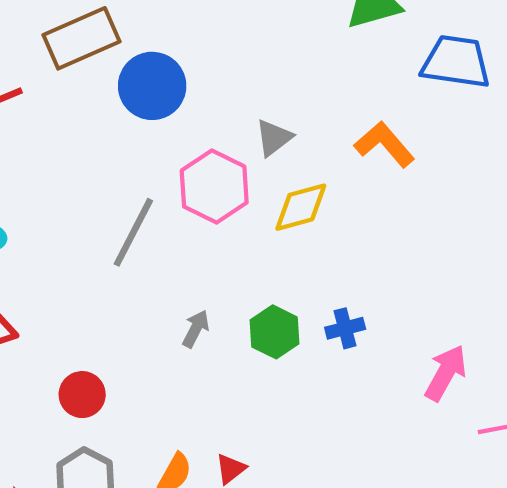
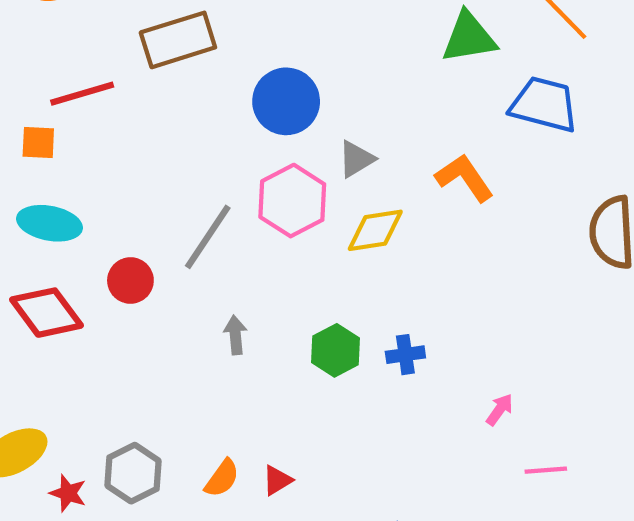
blue circle: (152, 86) -> (286, 101), moved
gray arrow: (196, 329) -> (235, 335), moved, turned -39
pink arrow: (446, 373) -> (500, 410), size x0.6
red circle: (82, 395) -> (130, 280), moved

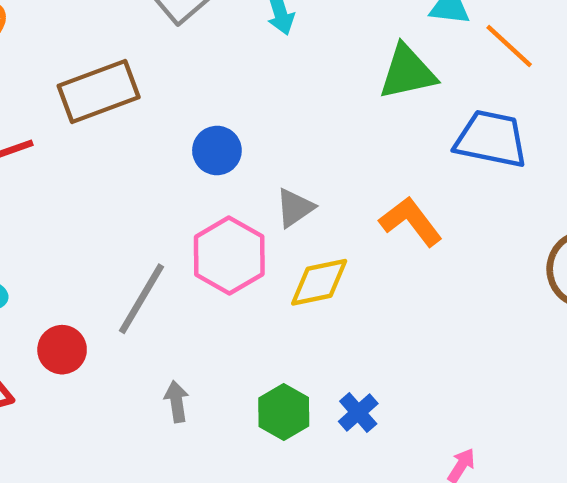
blue circle: (286, 101) -> (217, 151), size x0.7
blue cross: (405, 355) -> (358, 413), turned -30

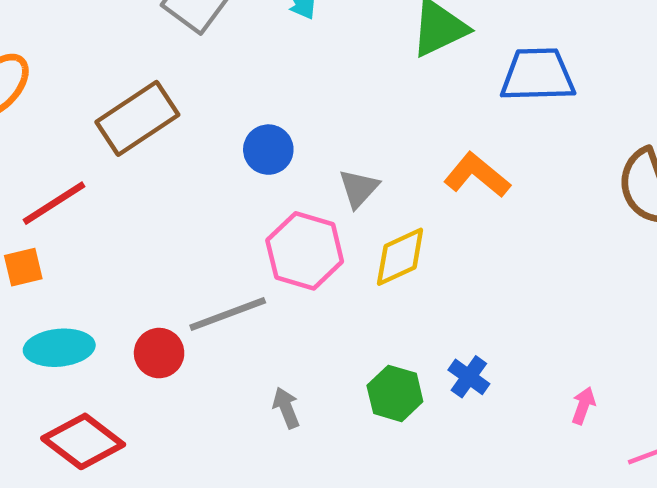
gray line: (141, 299) -> (228, 314), turned 52
red circle: (62, 350) -> (159, 353), moved

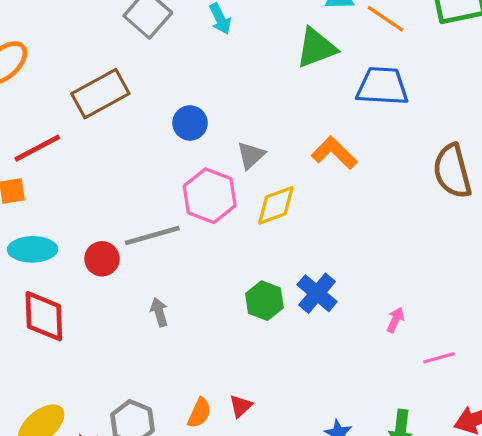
blue cross: (469, 377) -> (317, 293), size x1.4
gray arrow: (286, 408) -> (159, 312), moved
red diamond: (83, 441) -> (44, 316), turned 46

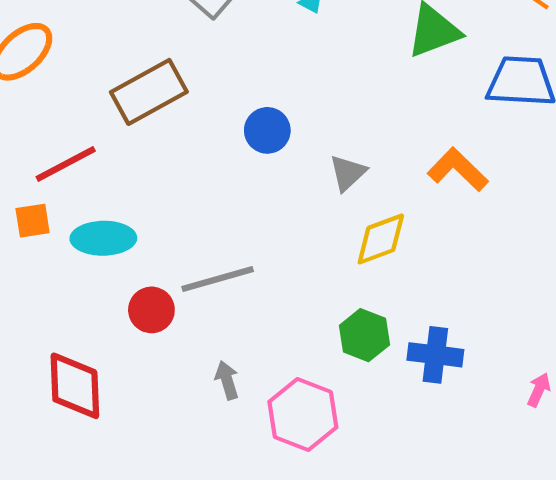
pink hexagon: (210, 196) -> (303, 414), moved
cyan ellipse: (33, 249) -> (103, 238), moved
blue cross: (317, 293) -> (435, 355), turned -33
green hexagon: (264, 301) -> (364, 335), moved

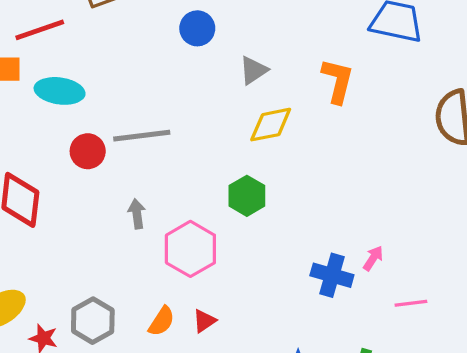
orange L-shape: (458, 169) -> (338, 81), turned 51
blue cross: (435, 355) -> (332, 275), moved

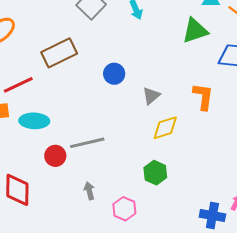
pink hexagon: (190, 249) -> (124, 209), size x0.7

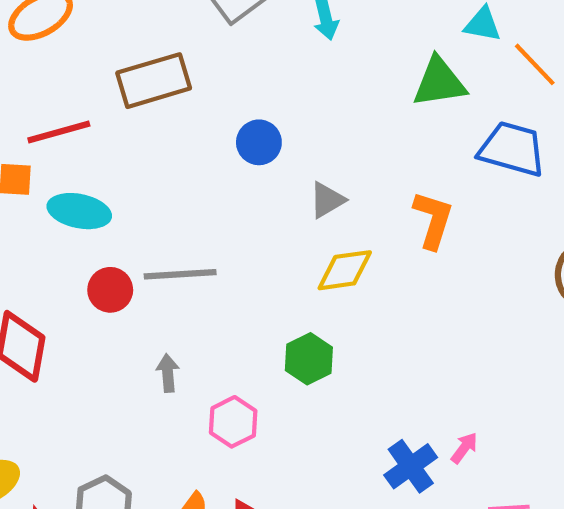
blue cross: (212, 216) -> (411, 466), turned 35

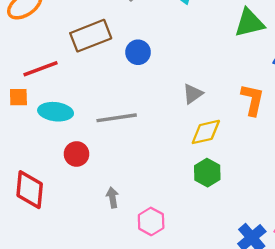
blue circle: (259, 142) -> (138, 52), moved
gray line: (180, 274) -> (117, 118), moved
green hexagon: (309, 359) -> (207, 173), moved

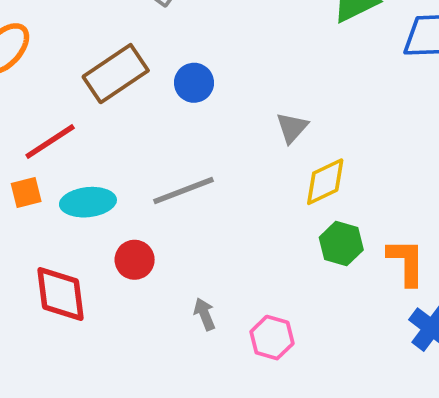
orange L-shape: (252, 100) -> (406, 262), moved
red diamond: (30, 190) -> (61, 294), moved

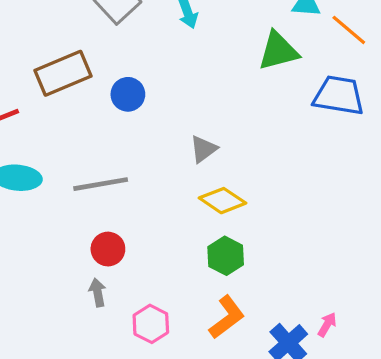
yellow diamond: (325, 182) -> (223, 201), turned 48
red circle: (135, 260) -> (108, 249), moved
orange L-shape: (406, 262) -> (227, 317), moved, turned 42

